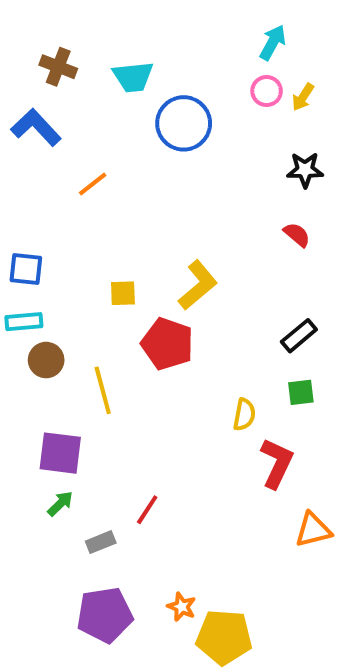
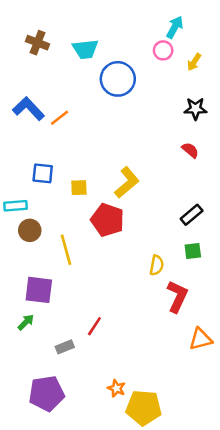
pink circle: (267, 91) -> (163, 50), moved
blue L-shape: (36, 127) -> (28, 109), moved
blue square: (26, 269) -> (43, 173), moved
green arrow: (60, 504) -> (26, 322), moved
purple pentagon: (105, 615) -> (47, 393), moved

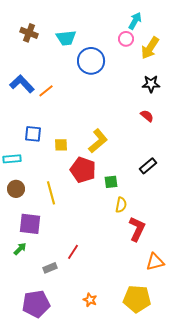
yellow arrow: (194, 62) -> (150, 48), size x1.6
brown circle: (30, 230) -> (16, 189), moved
green square: (193, 251) -> (111, 182), moved
yellow pentagon: (144, 408) -> (137, 299), moved

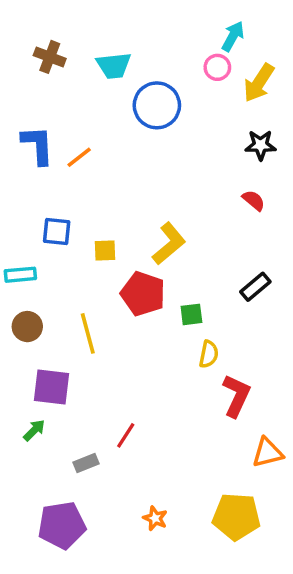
blue L-shape: (22, 84) -> (38, 145), turned 40

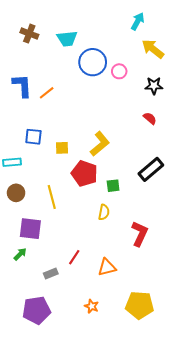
pink circle: (217, 67) -> (119, 71), moved
yellow arrow: (259, 83) -> (153, 49), turned 95
black rectangle: (255, 287) -> (151, 169), size x1.4
yellow semicircle: (209, 354) -> (104, 212), moved
orange triangle: (267, 453) -> (107, 267), moved

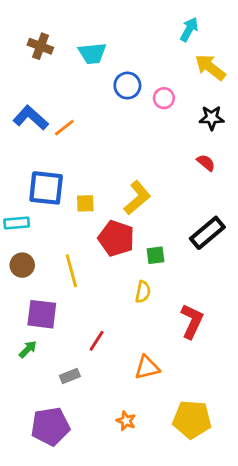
blue circle: (93, 62) -> (127, 86), size x0.7
blue L-shape: (22, 86) -> (31, 118), turned -45
blue square: (33, 137) -> (46, 188), size x1.5
red line: (74, 257) -> (97, 341), moved

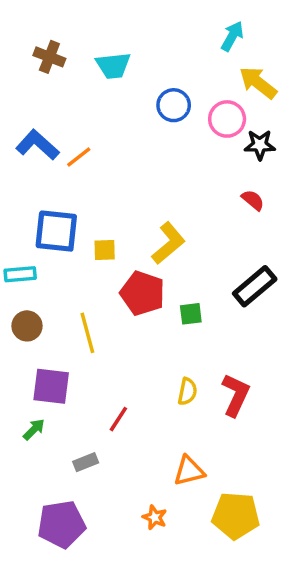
blue circle: (127, 86) -> (174, 105), moved
pink circle: (164, 98) -> (227, 119), moved, size x1.4
yellow semicircle: (143, 292) -> (187, 391), moved
orange triangle: (147, 367) -> (189, 471), moved

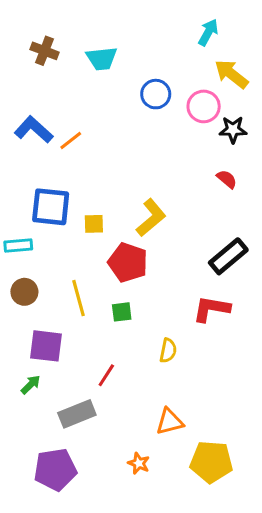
green square: (191, 314) -> (122, 312), moved
red L-shape: (236, 395) -> (211, 309), moved, turned -105
gray rectangle: (86, 462) -> (77, 414), size x1.6

